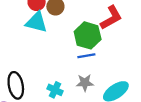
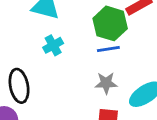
cyan cross: (55, 90) -> (53, 45), moved, turned 35

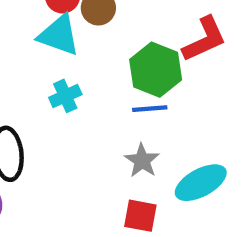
gray star: (106, 83) -> (142, 161), turned 30

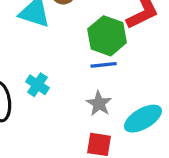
cyan cross: (65, 96) -> (37, 85), moved, turned -30

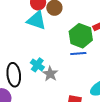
gray star: (99, 104) -> (50, 74), moved

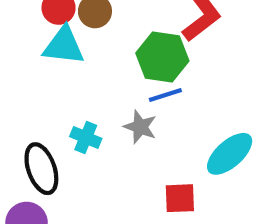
gray star: (50, 74) -> (140, 127), moved

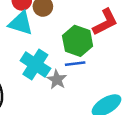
cyan cross: (86, 137) -> (35, 65), moved, size x1.6

